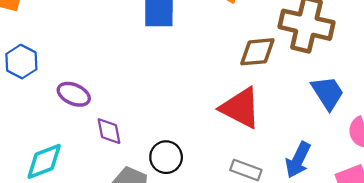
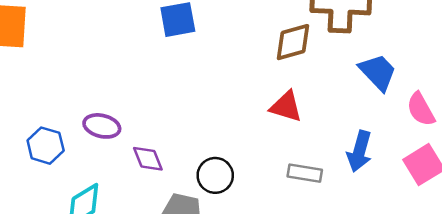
blue hexagon: (21, 62) -> (46, 146), moved
red triangle: (240, 108) -> (286, 107), size x0.7

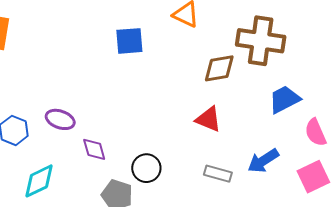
blue trapezoid: (378, 72) -> (284, 99), turned -80
blue arrow: (359, 151) -> (263, 161), turned 36

